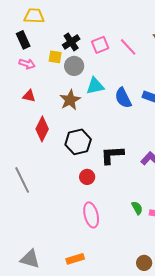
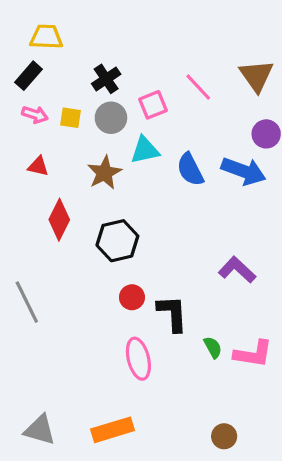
black rectangle: (23, 40) -> (28, 76), turned 66
pink square: (100, 45) -> (153, 105), moved
yellow square: (55, 57) -> (71, 118), moved
black L-shape: (112, 155) -> (172, 313), moved, turned 90
orange rectangle: (75, 259) -> (113, 430), size x1.4

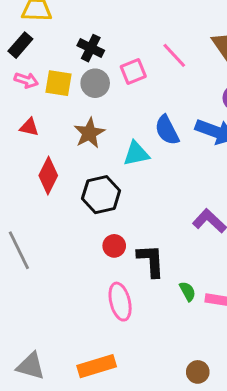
black cross: (106, 79) -> (91, 48), turned -30
yellow square: (71, 118) -> (59, 83), size x1.4
cyan triangle: (145, 150) -> (136, 154), moved

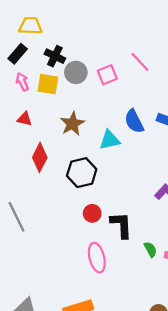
black cross: (91, 48) -> (55, 56), moved
pink arrow: (26, 80) -> (22, 82), turned -132
gray circle: (95, 83) -> (76, 72), moved

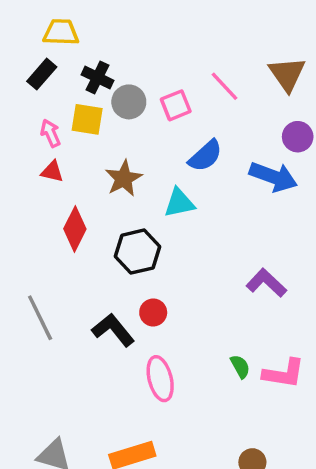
pink arrow: (22, 82) -> (50, 133), moved
blue semicircle: (134, 121) -> (205, 156), moved, turned -105
black L-shape: (121, 225) -> (113, 330), moved, turned -36

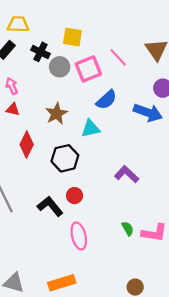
pink square: (176, 105) -> (88, 69), size x1.4
yellow square: (87, 119) -> (72, 37), moved
purple L-shape: (266, 283) -> (127, 174), moved

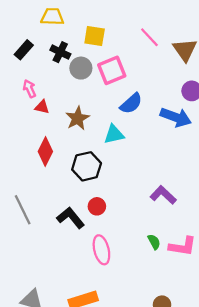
yellow trapezoid: (18, 24) -> (52, 17), moved
pink line: (118, 57) -> (149, 37), moved
red triangle: (13, 109) -> (42, 107), moved
purple L-shape: (127, 174) -> (163, 195), moved

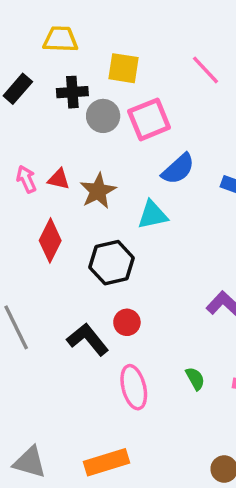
black cross: (60, 52) -> (72, 92), turned -30
pink arrow: (29, 89) -> (26, 179), moved
red triangle: (42, 107) -> (59, 179), moved
green semicircle: (154, 242) -> (195, 379), moved

